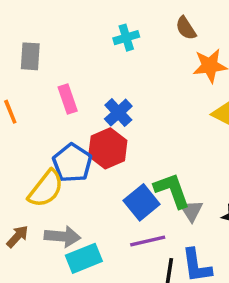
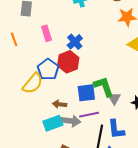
blue square: (142, 202) -> (86, 93), turned 30
brown arrow: (17, 236) -> (60, 104), moved, turned -128
gray arrow: (62, 237) -> (71, 121), moved

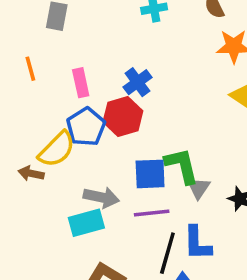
pink rectangle: (47, 33) -> (81, 83), moved
brown arrow: (60, 104) -> (31, 173), moved
gray arrow: (71, 121) -> (101, 197), moved

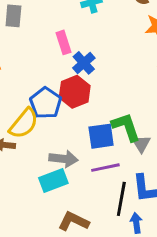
pink rectangle: (81, 83) -> (64, 42), moved

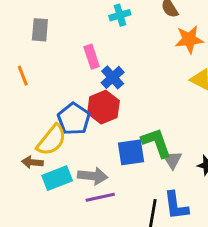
purple line: (105, 168) -> (100, 197), moved
cyan rectangle: (53, 180) -> (57, 178), moved

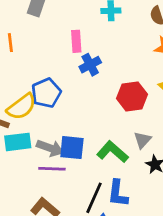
red hexagon: (103, 107) -> (132, 96), moved
green L-shape: (156, 143) -> (113, 152), moved, turned -44
blue square: (131, 152) -> (72, 148), moved
gray triangle: (172, 160) -> (142, 140), moved

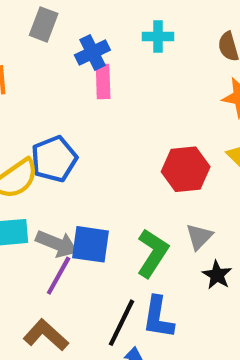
blue cross: (90, 65) -> (92, 53), moved
green L-shape: (113, 152) -> (153, 253), turned 80
purple line: (52, 169) -> (59, 276), turned -65

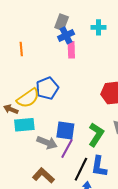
gray rectangle: (44, 24) -> (62, 22), moved
gray arrow: (57, 244) -> (47, 143), moved
purple line: (59, 276) -> (67, 148), moved

